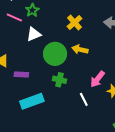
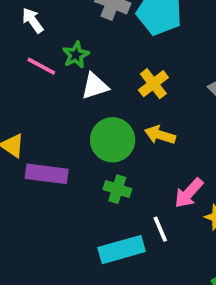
white triangle: (34, 34) -> (95, 86), moved
purple rectangle: (21, 74) -> (47, 174), size x1.5
cyan rectangle: (32, 101) -> (122, 250), moved

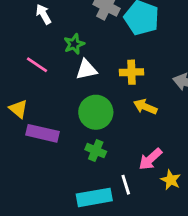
pink line: (41, 66) -> (37, 65), moved
yellow cross: (153, 84) -> (132, 72), turned 30
yellow arrow: (160, 135) -> (145, 107), moved

